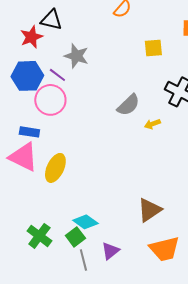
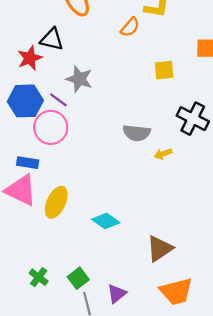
gray semicircle: (128, 105) -> (137, 133), turned 50
cyan diamond: (85, 222) -> (106, 221), moved
green cross: (39, 236) -> (39, 277), size x0.7

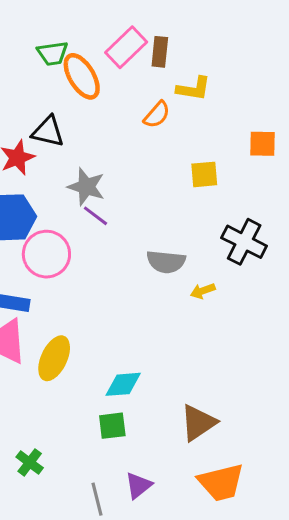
purple line: (58, 100) -> (95, 216), moved
cyan diamond: (106, 221) -> (123, 384), turned -40
green square: (78, 278) -> (112, 426), moved, turned 30

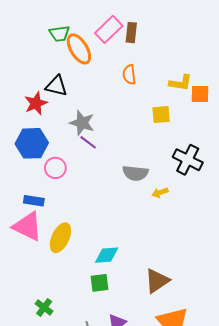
yellow L-shape: (194, 89) -> (181, 83), moved
orange semicircle: (157, 115) -> (129, 75), turned 132
pink circle: (46, 254) -> (55, 168), size x0.7

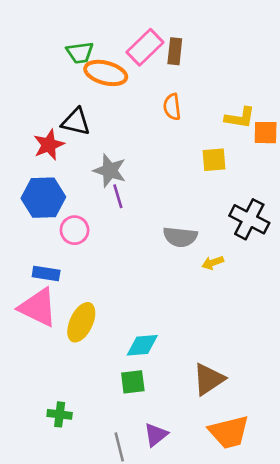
orange ellipse: (79, 49) -> (106, 73), turned -44
purple line: (88, 142) -> (118, 196), turned 36
green cross: (44, 307) -> (60, 414), turned -30

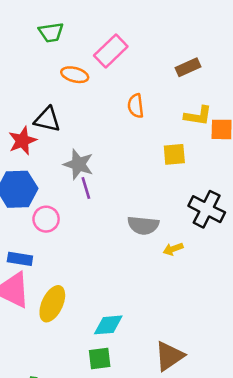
brown rectangle: (175, 51) -> (188, 67), moved, turned 60
green trapezoid: (80, 53) -> (51, 32), moved
orange ellipse: (106, 73) -> (75, 75), size x0.7

